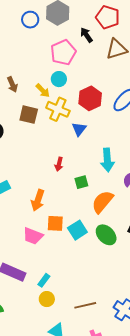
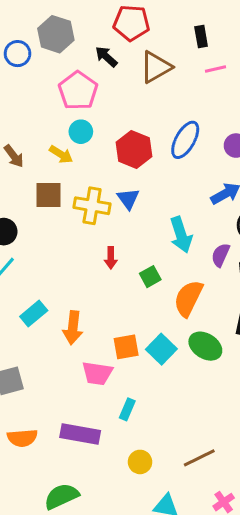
yellow cross: (58, 109) -> (92, 206), moved
orange arrow: (38, 200) -> (73, 328), moved
cyan rectangle: (44, 280) -> (127, 409), moved

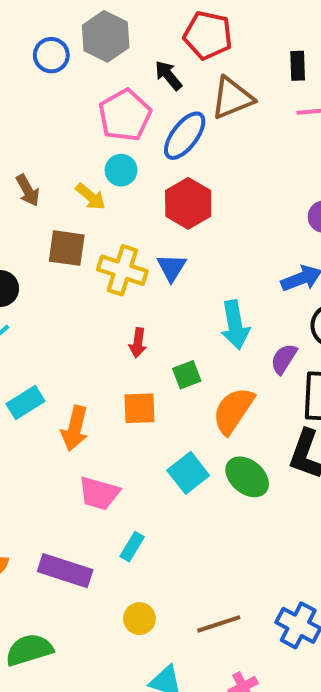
blue ellipse: (185, 140) -> (185, 136), moved
orange square: (126, 347) -> (140, 408), moved

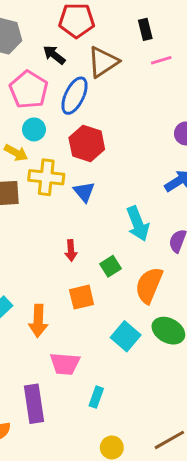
yellow cross: (122, 270) -> (46, 177), moved
purple rectangle: (65, 571) -> (34, 404), moved, turned 75

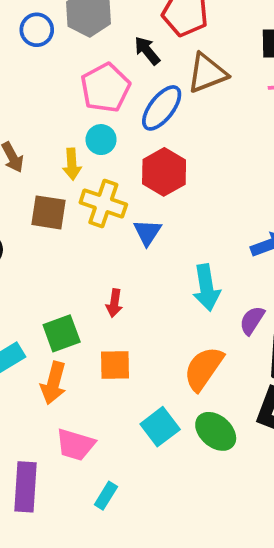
yellow arrow: (16, 153) -> (72, 164), turned 45
green square: (110, 266) -> (62, 333), moved, size x1.4

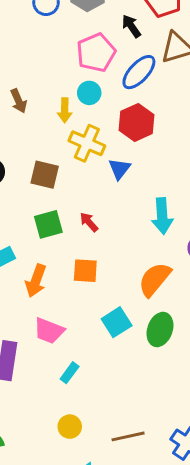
brown square: (49, 212) -> (45, 175), moved
red arrow: (114, 303) -> (89, 222), turned 125
green square: (62, 333) -> (48, 224), moved
green ellipse: (216, 431) -> (160, 329), turned 64

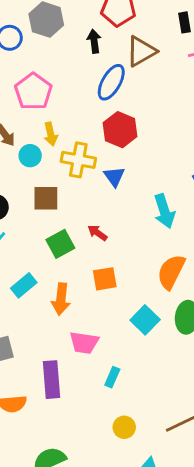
black arrow: (131, 26) -> (94, 41), turned 40
pink pentagon: (96, 53) -> (33, 92), moved
cyan circle: (89, 93) -> (30, 156), moved

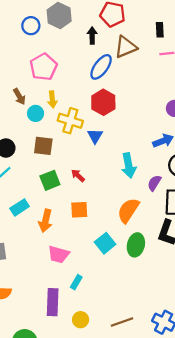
purple rectangle: (51, 380) -> (53, 302), moved

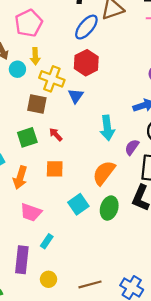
brown square: (43, 146) -> (37, 104), moved

